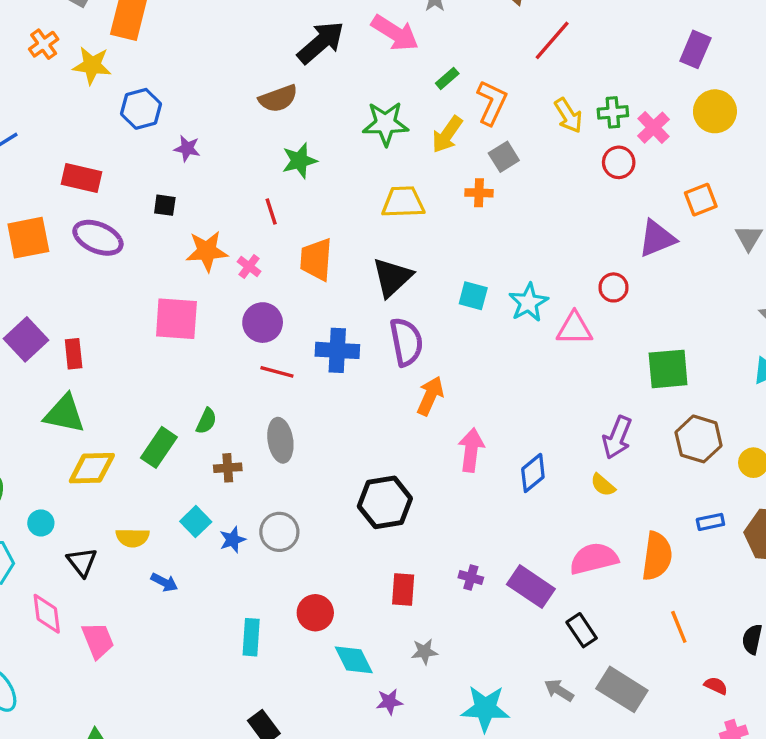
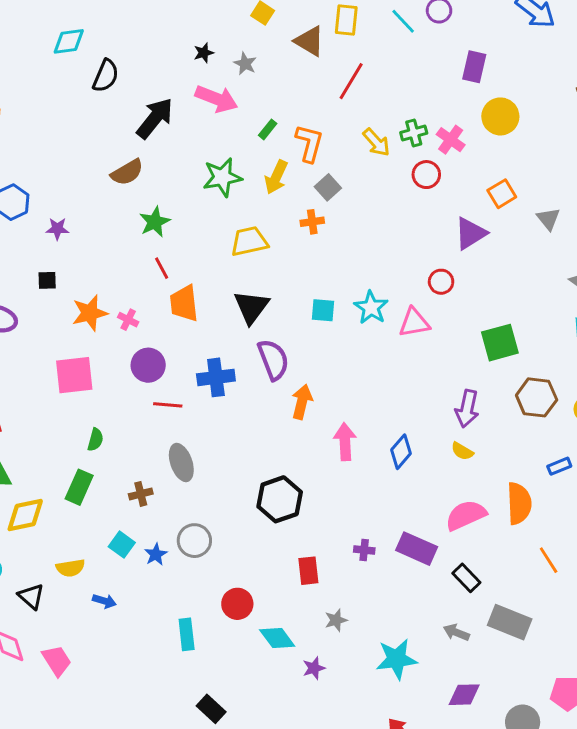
red line: (271, 211) -> (162, 268), moved
green semicircle: (206, 421) -> (95, 440), moved

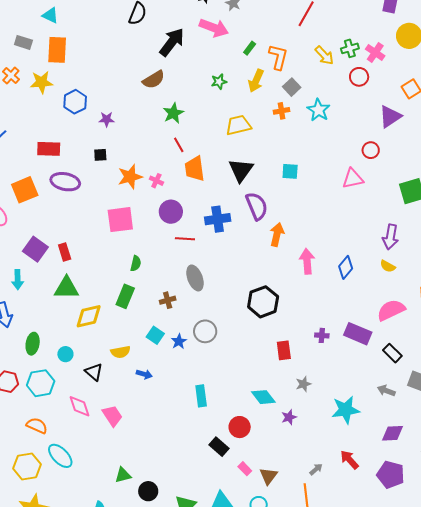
green star: (222, 177) -> (219, 82), size x0.6
cyan star: (371, 307) -> (318, 110), moved
red circle: (237, 604) -> (240, 427), moved

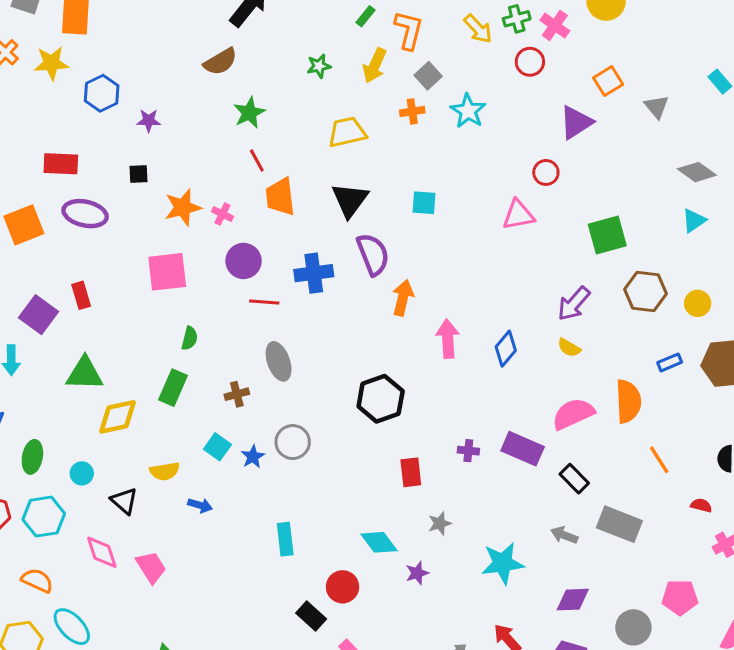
purple arrow: (390, 237) -> (574, 304), turned 30
red rectangle: (65, 252) -> (81, 295), moved

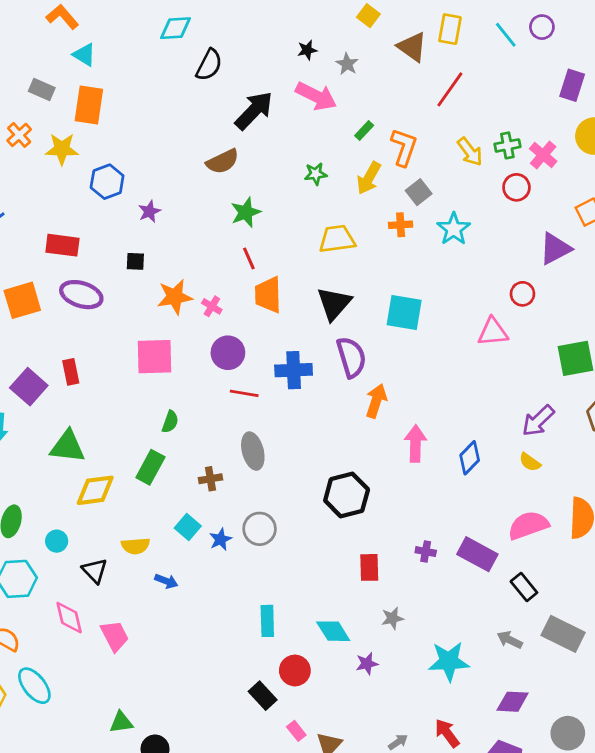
purple star: (149, 120) -> (149, 211), turned -30
cyan square: (424, 203) -> (404, 312), size x1.5
cyan rectangle: (285, 539) -> (267, 621), moved

